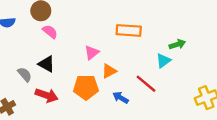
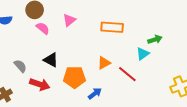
pink triangle: (92, 52) -> (69, 20), moved
black triangle: (47, 64) -> (51, 60), moved
orange triangle: (109, 71) -> (104, 63), moved
blue arrow: (121, 98) -> (95, 94), moved, turned 112

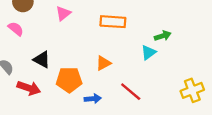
pink semicircle: (43, 28) -> (16, 29), moved
red line: (127, 74) -> (131, 92), moved
blue arrow: (95, 94) -> (93, 99), turned 32

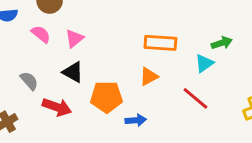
pink triangle: (63, 13) -> (74, 39), moved
orange rectangle: (113, 22) -> (160, 43), moved
red line: (131, 92) -> (195, 98), moved

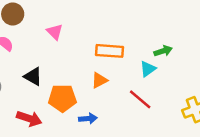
pink triangle: (74, 39) -> (55, 32), moved, turned -36
red arrow: (57, 107) -> (29, 119), moved

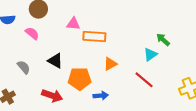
pink triangle: (55, 32) -> (73, 24), turned -40
orange rectangle: (110, 51) -> (94, 36), moved
green arrow: (163, 51) -> (163, 40), turned -120

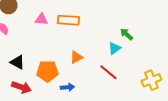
orange rectangle: (94, 36) -> (68, 20), moved
black triangle: (55, 61) -> (17, 62), moved

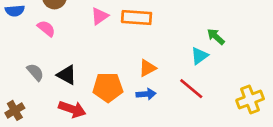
pink triangle: (41, 19) -> (100, 16), turned -40
blue arrow: (67, 87) -> (146, 94), moved

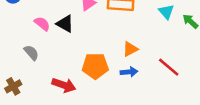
pink semicircle: (46, 28) -> (42, 24), moved
cyan triangle: (199, 56) -> (166, 12), moved, turned -35
black triangle: (67, 75) -> (65, 24), moved

